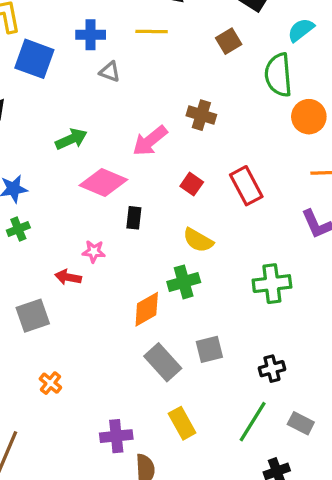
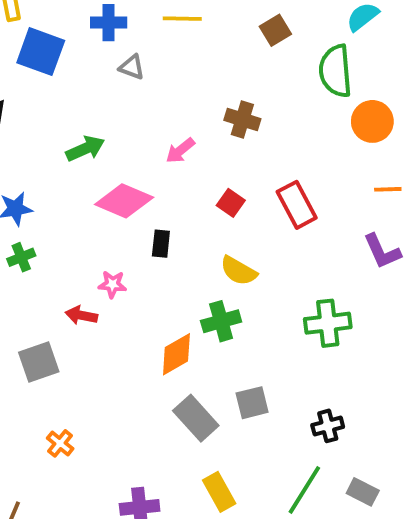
pink arrow: (150, 141) -> (180, 151), size x0.7

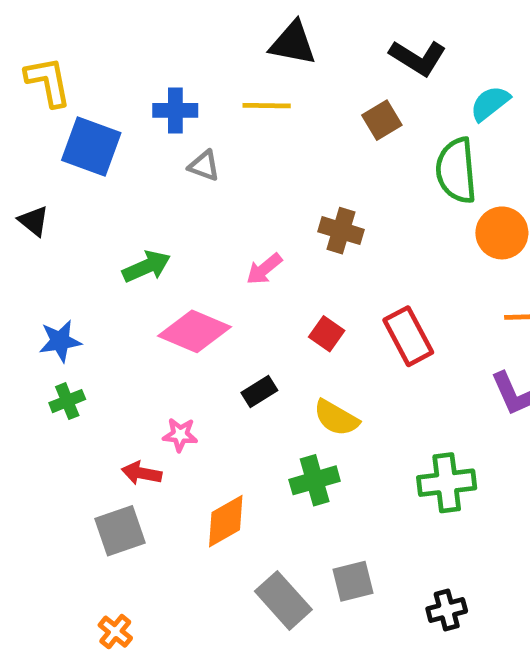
black rectangle: (161, 244) -> (259, 391), moved, turned 52
orange diamond: (176, 354) -> (226, 521), moved
gray square: (39, 362) -> (120, 531), moved

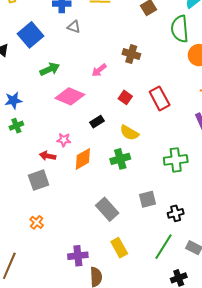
blue square: (91, 146) -> (30, 35), moved, turned 30
orange diamond: (226, 521) -> (83, 159), moved
gray square: (353, 581) -> (147, 199), moved

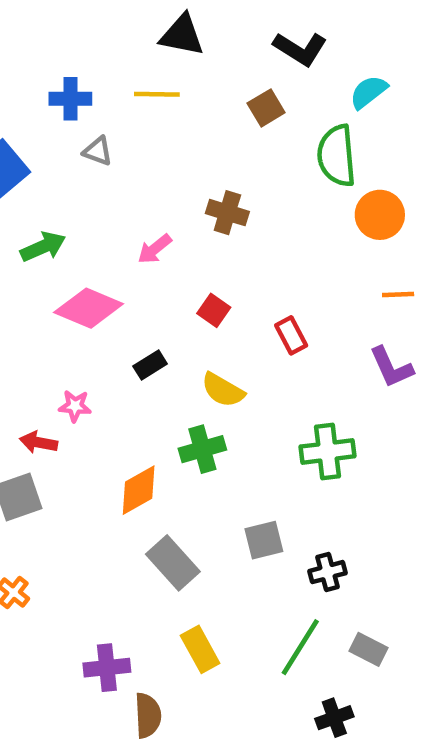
red rectangle: (160, 98) -> (291, 335), moved, size x0.7
orange diamond: (83, 159) -> (139, 490), moved

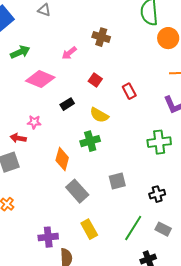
green cross: (328, 451) -> (159, 142), moved
orange diamond: (139, 490) -> (62, 159), turned -45
black cross: (328, 572) -> (157, 194), moved

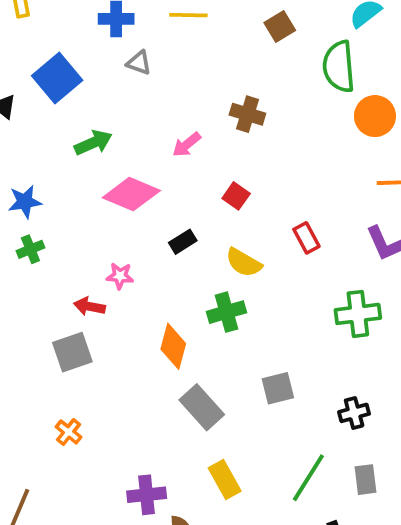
red rectangle: (129, 91) -> (306, 238), moved
gray rectangle: (163, 229) -> (365, 480), turned 56

